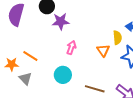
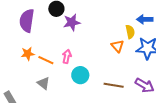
pink arrow: (71, 48) -> (67, 57), moved
orange star: (12, 64) -> (28, 54), moved

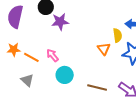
pink arrow: (67, 57) -> (52, 55), turned -56

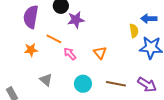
orange triangle: (104, 49) -> (100, 53), moved
orange line: (31, 57) -> (54, 39), moved
cyan circle: (65, 75) -> (83, 84), moved

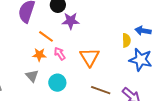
orange star: (31, 50) -> (39, 55), moved
orange triangle: (100, 53) -> (89, 57), size x1.5
cyan circle: (83, 84) -> (57, 83), moved

